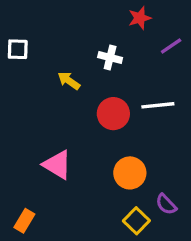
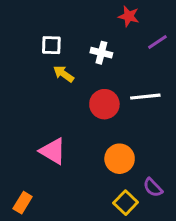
red star: (140, 18) -> (129, 16), turned 30
white square: (18, 49) -> (51, 45), moved

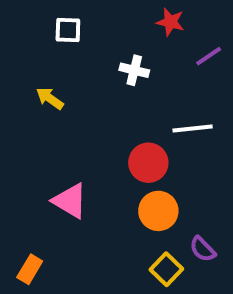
white square: (51, 45) -> (68, 30), moved
yellow arrow: (64, 74) -> (50, 98), moved
red circle: (104, 104) -> (148, 163), moved

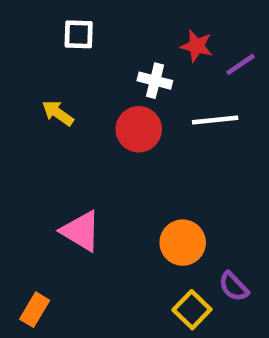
red star: (170, 22) -> (197, 46), moved
white line: (193, 129) -> (215, 120), moved
red circle: (148, 163) -> (139, 129), moved

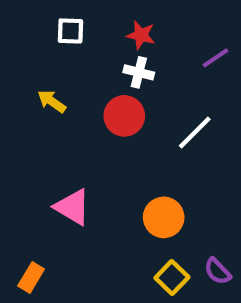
red star: (197, 46) -> (141, 35), moved
white line: (215, 120) -> (195, 132), moved, turned -39
purple semicircle: (234, 287) -> (218, 271), moved

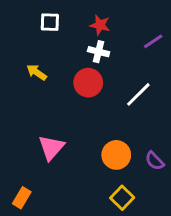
pink triangle: (73, 207) -> (51, 148), turned 40
purple semicircle: (218, 271) -> (155, 161), moved

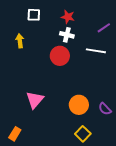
yellow arrow: (37, 72) -> (20, 41), moved, turned 48
white line: (138, 94) -> (96, 51), moved, turned 54

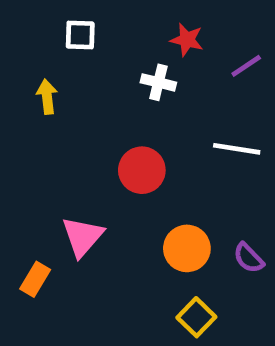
red star: (68, 17) -> (187, 40), moved
white line: (96, 51) -> (237, 149), moved
red circle: (60, 56) -> (142, 170), moved
orange rectangle: (15, 134) -> (35, 279), moved

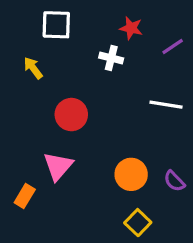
white square: (80, 35) -> (56, 25), size x1.4
yellow arrow: (47, 97) -> (33, 68), turned -30
red circle: (142, 170) -> (71, 115), moved

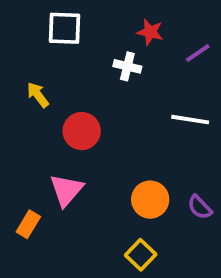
yellow arrow: (33, 68) -> (38, 95), moved
yellow square: (138, 223) -> (141, 255), moved

